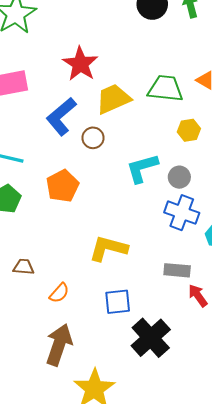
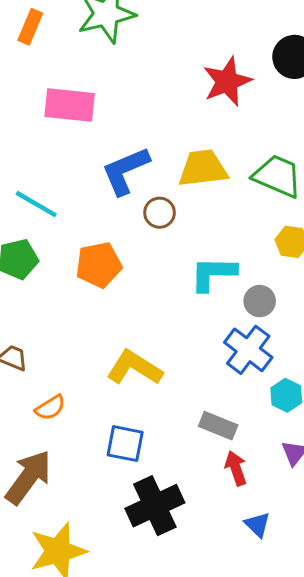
red star: (80, 64) -> (227, 81), moved

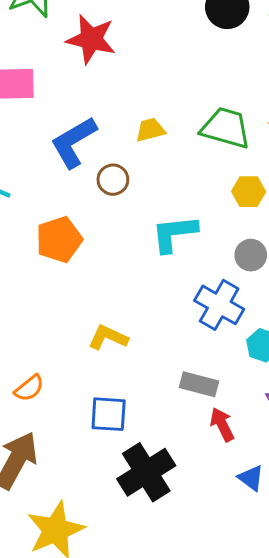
red star: (227, 81) -> (91, 39), moved, turned -30
yellow trapezoid: (203, 168) -> (150, 130), size x0.6
gray circle: (260, 301) -> (251, 255), moved
yellow L-shape: (134, 368) -> (108, 337), size x0.7

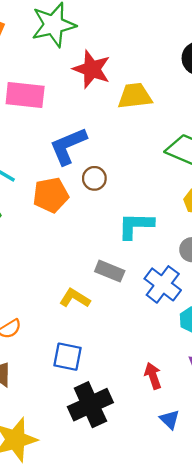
yellow trapezoid: (150, 130) -> (135, 96), moved, size x1.5
orange pentagon: (59, 239) -> (51, 195), moved
gray rectangle: (199, 384) -> (110, 271), moved

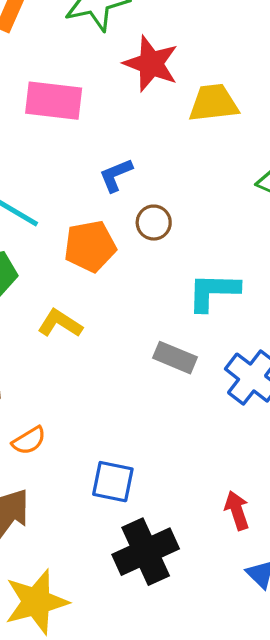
blue L-shape: (68, 146) -> (116, 175), size x0.6
yellow L-shape: (75, 298) -> (60, 323), moved

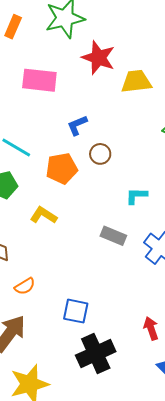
cyan L-shape: (213, 292) -> (136, 196), size x0.7

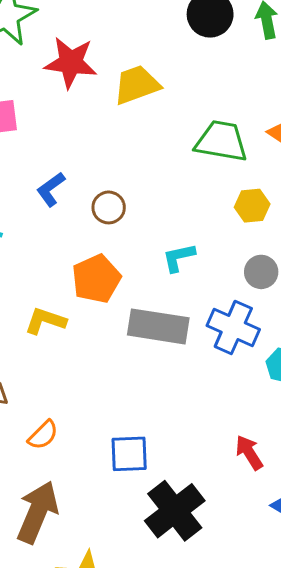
blue L-shape: (77, 125) -> (51, 189), moved
orange pentagon: (62, 168) -> (96, 279), moved
gray rectangle: (113, 236) -> (158, 326), size x1.5

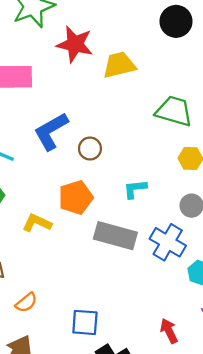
blue L-shape: (51, 189) -> (51, 131), size x1.6

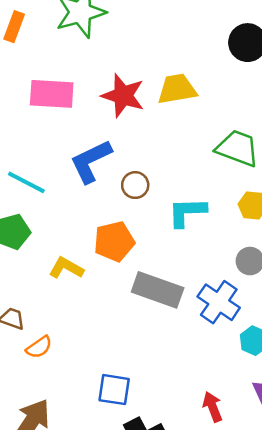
red star: (75, 44) -> (123, 96), moved
cyan L-shape: (135, 189) -> (187, 212), moved, size x1.4
orange semicircle: (26, 302) -> (39, 347), moved

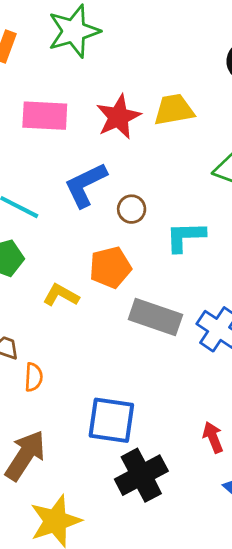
red star: (123, 96) -> (118, 117), turned 30
orange semicircle: (39, 347) -> (34, 377), turned -52
blue square: (114, 390) -> (111, 420), size x1.4

